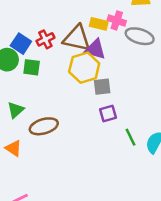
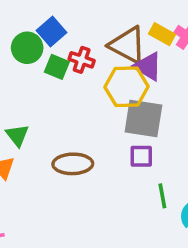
red cross: (45, 39) -> (82, 60), moved, turned 30
gray square: (102, 87) -> (143, 118), size x1.6
green triangle: (16, 110) -> (17, 135), moved, turned -42
brown ellipse: (44, 126) -> (73, 164), moved

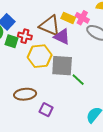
yellow hexagon: (127, 87) -> (40, 56), moved
purple square: (141, 156) -> (46, 110), moved, turned 32
green line: (162, 196) -> (78, 80), moved, turned -32

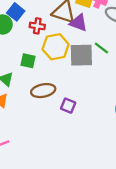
green square: (12, 41) -> (28, 61), moved
green line: (78, 80) -> (101, 48), moved

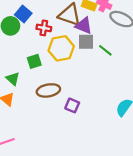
gray square: (81, 55) -> (86, 42), moved, size x0.7
green square: (28, 61) -> (34, 61), turned -32

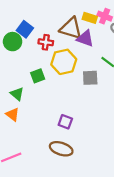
gray square: (86, 42) -> (90, 78), moved
brown ellipse: (48, 90) -> (61, 149), moved, turned 30
purple square: (72, 105) -> (65, 122), moved

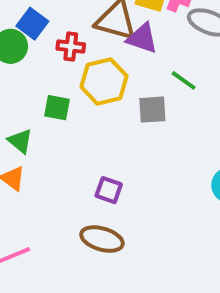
green square: (38, 76) -> (57, 108), turned 32

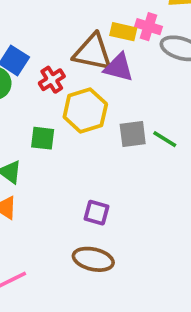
red cross: (71, 47) -> (52, 80), turned -35
green line: (184, 80) -> (165, 139), moved

